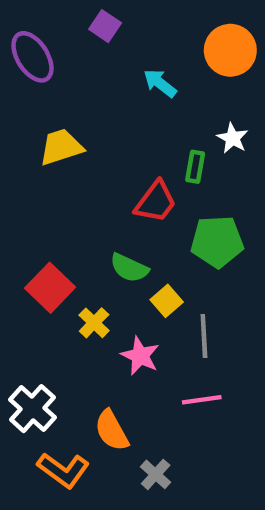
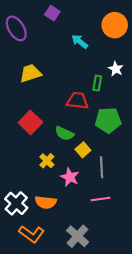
red trapezoid: (156, 202) -> (77, 101), turned -120
red square: (50, 288) -> (30, 122), moved
orange semicircle: (112, 431) -> (46, 202), moved, turned -55
gray cross: (156, 474) -> (77, 236), size x1.5

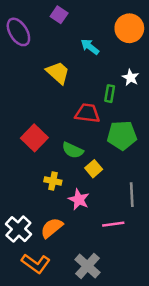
yellow trapezoid: (30, 73) -> (58, 73), moved, turned 60
yellow cross: (47, 161) -> (53, 181), turned -32
gray line: (102, 167) -> (132, 195), moved
orange semicircle: (46, 202) -> (52, 228), turned 135

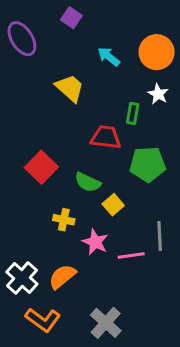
orange circle: (129, 28) -> (157, 52), moved
pink line: (113, 224) -> (131, 256), moved

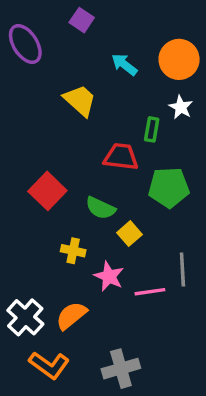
gray cross: (106, 323) -> (121, 369), turned 32

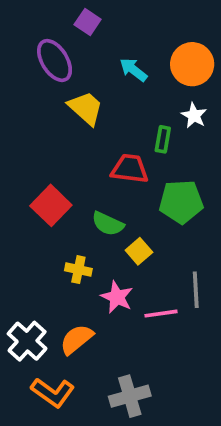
purple ellipse: (25, 44) -> (55, 60), moved

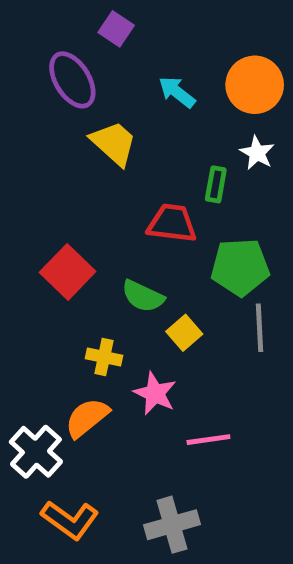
gray line: (196, 290) -> (260, 328), moved
pink line: (161, 314) -> (208, 440), moved
orange semicircle: (77, 339) -> (87, 418), moved

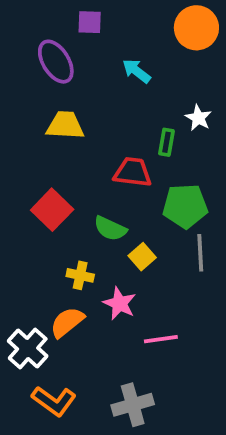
purple square: (116, 29) -> (90, 22), turned -32
orange circle: (255, 85) -> (196, 28), moved
yellow trapezoid: (114, 143) -> (65, 125), moved, turned -39

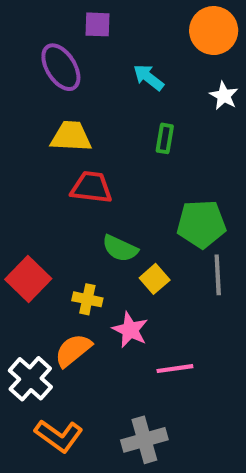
white star: (198, 118) -> (224, 96), moved
green rectangle: (166, 142) -> (165, 138), moved
red trapezoid: (133, 172) -> (91, 187), moved
red square: (52, 210) -> (28, 279), moved

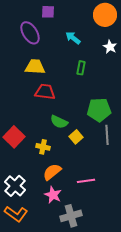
pink star: (130, 330) -> (53, 195), moved
orange semicircle: (73, 350) -> (52, 172), moved
orange L-shape: (59, 436) -> (16, 214), moved

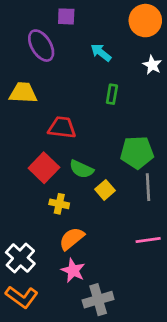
yellow trapezoid: (35, 67) -> (23, 93), moved
red square: (14, 137) -> (44, 168), moved
pink line: (86, 181) -> (148, 240), moved

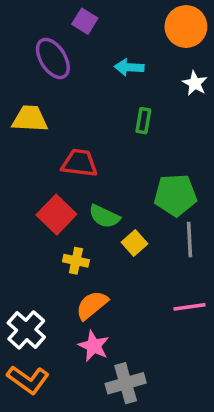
purple square: (66, 16) -> (85, 21), turned 30
cyan arrow: (101, 52) -> (129, 67), turned -35

